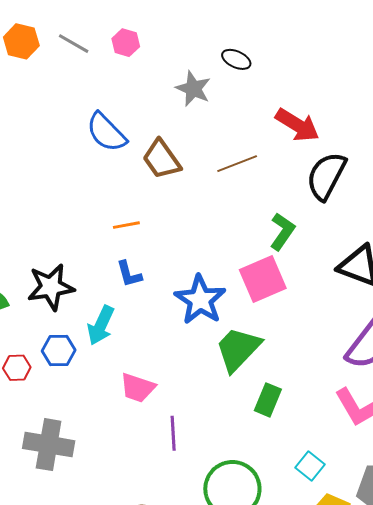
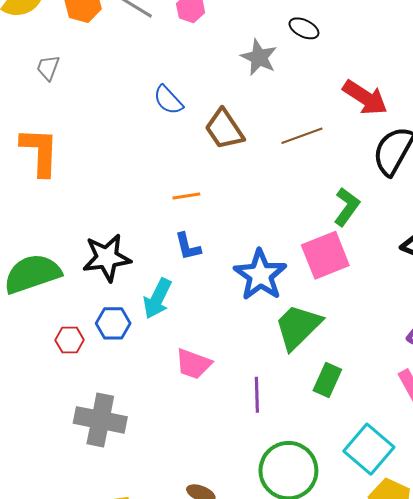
blue semicircle: (106, 132) -> (168, 100), size x0.7
purple line: (173, 433) -> (257, 395), moved
cyan square: (310, 466) -> (369, 449), size x1.6

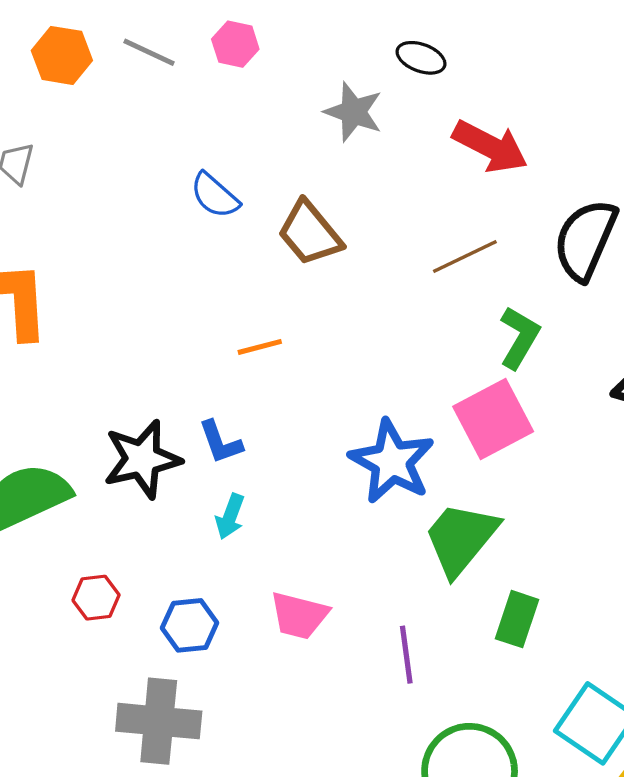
red arrow: (365, 98) -> (490, 147), moved
brown line: (302, 136) -> (465, 257), moved
blue L-shape: (188, 247) -> (220, 442), moved
cyan arrow: (157, 299) -> (230, 516), size x0.7
blue hexagon: (113, 323) -> (190, 625), moved

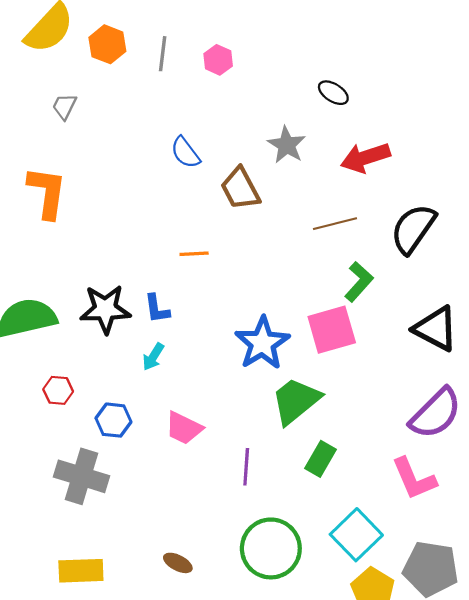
gray line: (149, 52) -> (163, 54), turned 60
gray star: (354, 112) -> (287, 145), moved
red arrow: (490, 147) -> (365, 158), turned 123

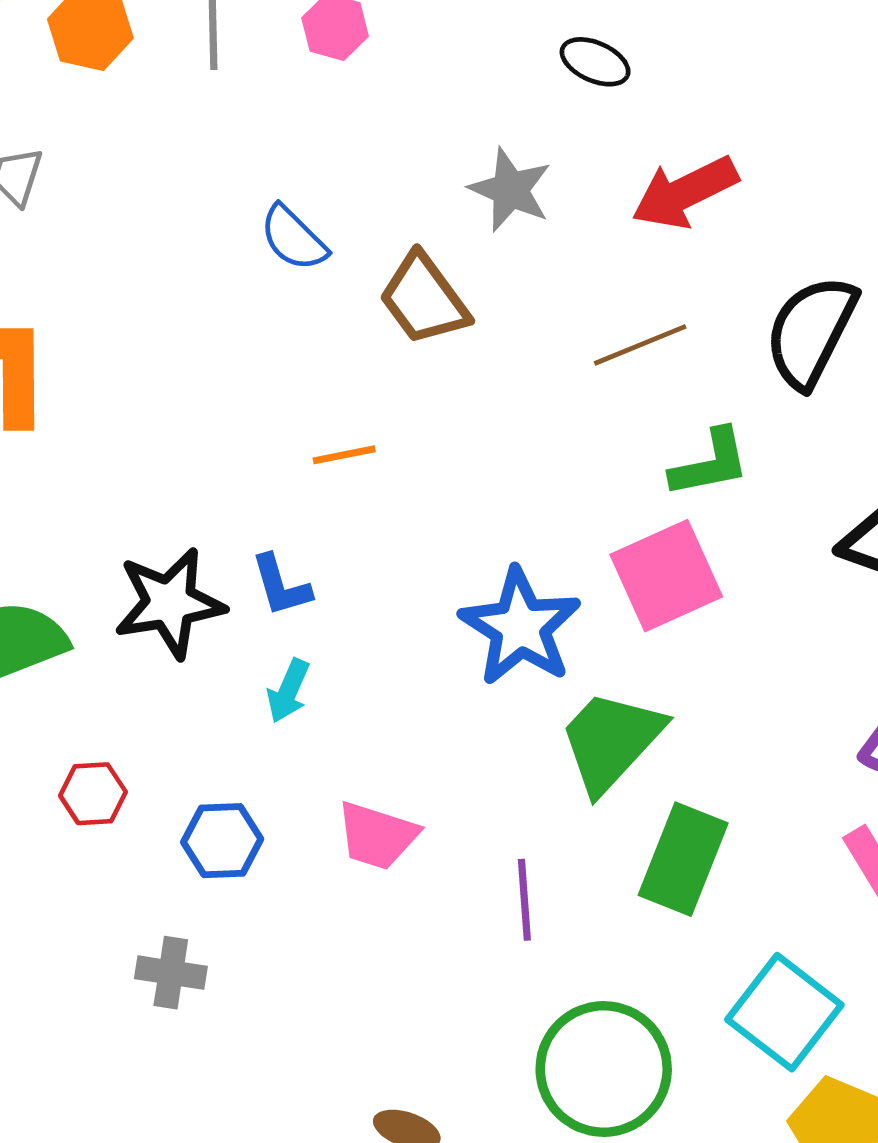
green L-shape: (359, 282) -> (710, 463), turned 45
green rectangle: (321, 459) -> (683, 859), size x1.4
gray cross: (82, 476) -> (171, 973), size x0.6

